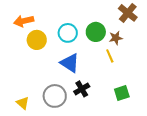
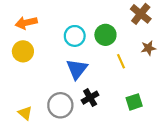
brown star: (116, 38) -> (148, 48), moved
yellow circle: (37, 40) -> (23, 51), moved
blue triangle: (70, 63) -> (77, 69), turned 35

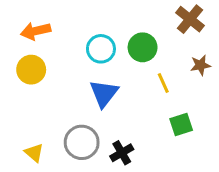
black cross: (90, 98) -> (122, 153), moved
green square: (134, 102) -> (181, 125), moved

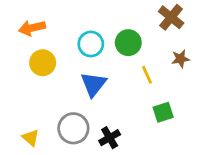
yellow circle: (31, 70) -> (43, 63), moved

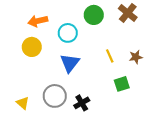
orange arrow: (32, 28) -> (38, 21), moved
green circle: (128, 43) -> (94, 15), moved
brown star: (180, 59) -> (136, 57), moved

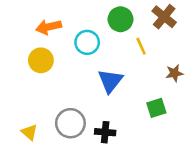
yellow line: (110, 56) -> (141, 46), moved
blue triangle: (70, 63) -> (110, 81), moved
black cross: (82, 103) -> (105, 132), turned 35

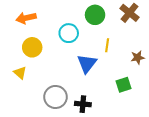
orange arrow: (49, 27) -> (26, 18), moved
yellow line: (141, 46) -> (107, 45), moved, turned 32
yellow triangle: (29, 132) -> (20, 73), moved

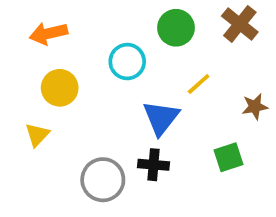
yellow line: (107, 45) -> (199, 84), turned 40
yellow triangle: (20, 73) -> (37, 135), turned 32
black cross: (83, 104) -> (153, 165), moved

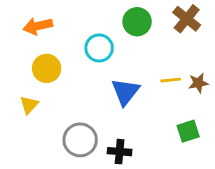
yellow line: (199, 84) -> (171, 80), moved, turned 36
green square: (229, 157) -> (188, 131), moved
black cross: (153, 165) -> (120, 152), moved

